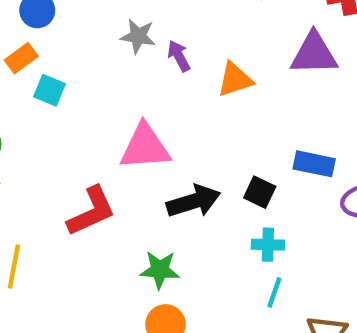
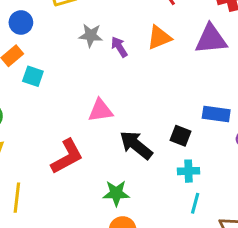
orange triangle: (235, 80) -> (159, 37), moved
pink triangle: (145, 147) -> (100, 110), size x0.7
black arrow: (194, 201) -> (136, 145), turned -120

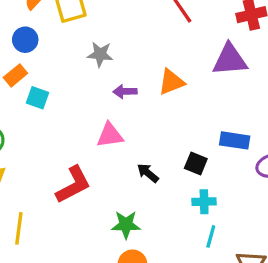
orange triangle: (159, 37) -> (171, 82), moved
purple arrow: (119, 47) -> (125, 91), moved, turned -60
black arrow: (136, 145) -> (148, 173), size x0.6

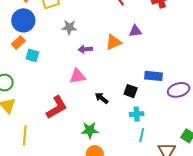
blue circle: (25, 40) -> (23, 20), size x1.5
purple triangle: (230, 60) -> (135, 31), moved, size x0.6

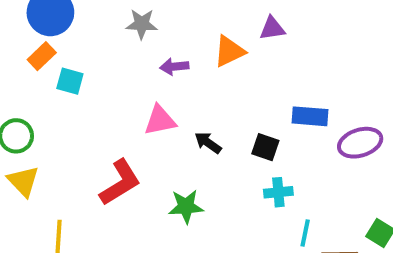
black arrow: (102, 98) -> (208, 143), moved
green star: (90, 130) -> (186, 207), moved
cyan line: (142, 135) -> (305, 233), moved

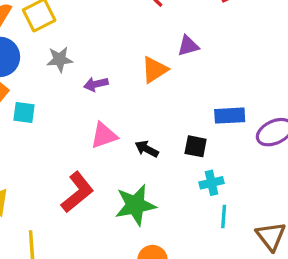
gray star: (142, 24) -> (60, 59), moved
purple arrow: (174, 67) -> (96, 84), moved
green star: (186, 207) -> (135, 205), size x1.4
cyan line: (305, 233) -> (224, 217), moved

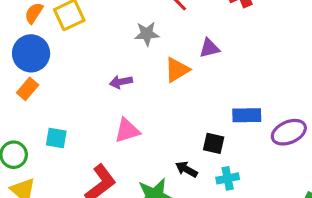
gray star: (60, 59) -> (147, 34), moved
cyan square: (24, 112) -> (56, 138), moved
black arrow: (147, 149) -> (186, 169), moved

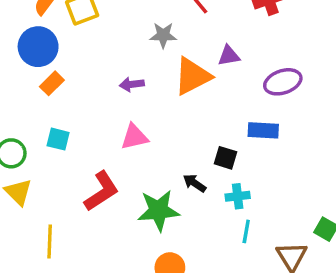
orange triangle: (177, 70) -> (192, 76), size x1.4
orange rectangle: (28, 89) -> (52, 83), moved
purple ellipse: (289, 132) -> (283, 82), moved

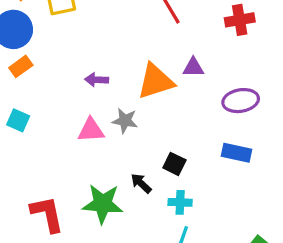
gray star: (163, 35) -> (125, 121), moved
blue rectangle: (263, 130) -> (237, 153), moved
red L-shape: (101, 191) -> (47, 214), moved, turned -78

